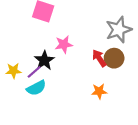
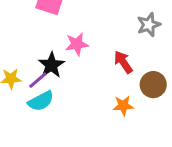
gray star: (119, 30) -> (149, 25), size x0.7
brown circle: (114, 58) -> (153, 85), moved

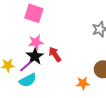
pink star: (77, 44) -> (36, 42), moved
red arrow: (123, 62) -> (55, 54), moved

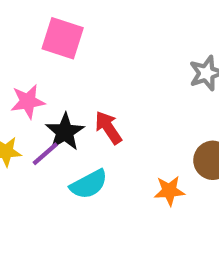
pink star: (36, 42) -> (28, 101), moved
cyan semicircle: (28, 80) -> (89, 184), moved

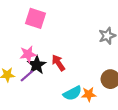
pink star: (28, 101) -> (28, 54), moved
cyan semicircle: (89, 184) -> (72, 93), moved

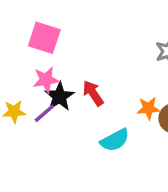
pink square: (36, 18) -> (44, 38), moved
orange star: (89, 94) -> (148, 108), moved

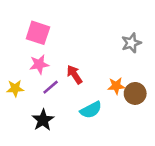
black star: (59, 97) -> (43, 120), moved
purple line: (44, 113) -> (51, 87), moved

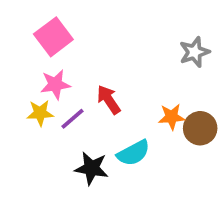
pink square: (38, 33) -> (53, 37), turned 35
yellow star: (15, 88) -> (40, 113), moved
black star: (43, 120) -> (92, 168), moved, turned -30

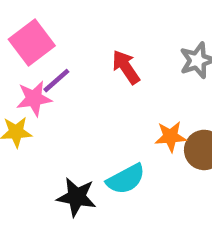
red arrow: (109, 100) -> (126, 67), moved
purple line: (73, 119) -> (56, 81), moved

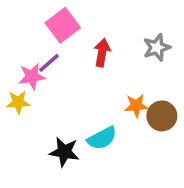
pink square: (32, 42) -> (63, 25), moved
red arrow: (126, 67) -> (102, 53), turned 44

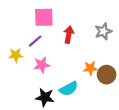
pink square: (63, 25) -> (44, 17), turned 36
pink star: (32, 77) -> (42, 65), moved
yellow star: (18, 102) -> (16, 55), moved

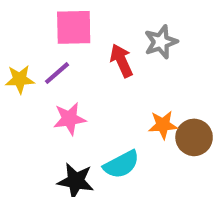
gray star: (103, 31) -> (161, 42), moved
red arrow: (69, 35) -> (121, 61), turned -35
yellow star: (16, 55) -> (20, 79), moved

